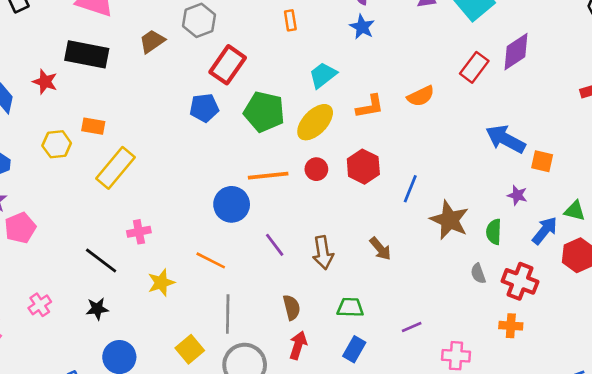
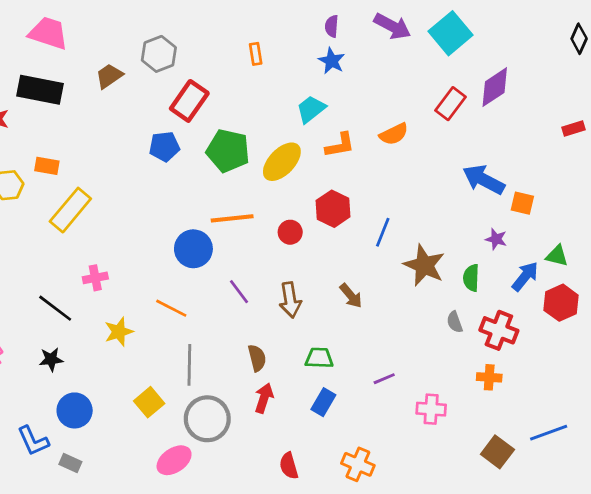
cyan trapezoid: (323, 75) -> (311, 109), moved
red circle: (316, 169) -> (290, 232), moved

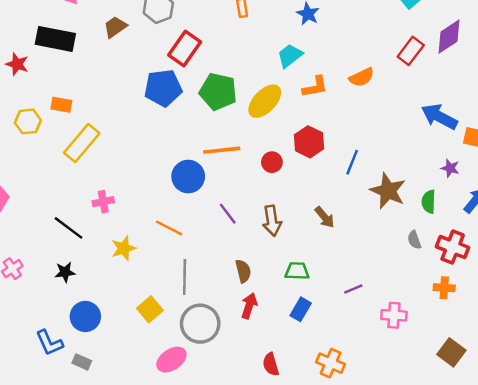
blue pentagon: (164, 147) -> (163, 88), size x1.4

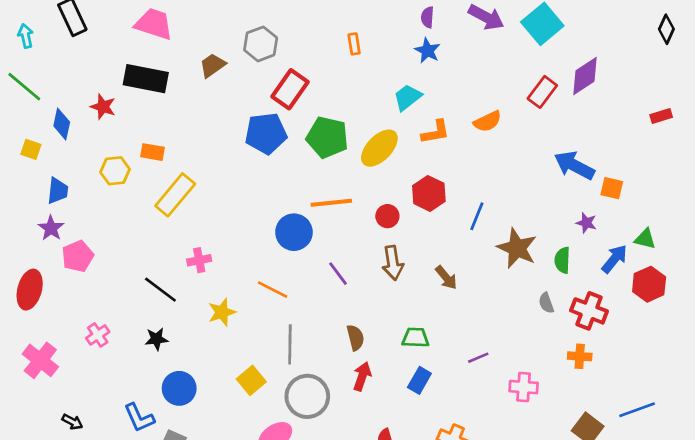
brown arrow: (272, 221) -> (393, 263), moved

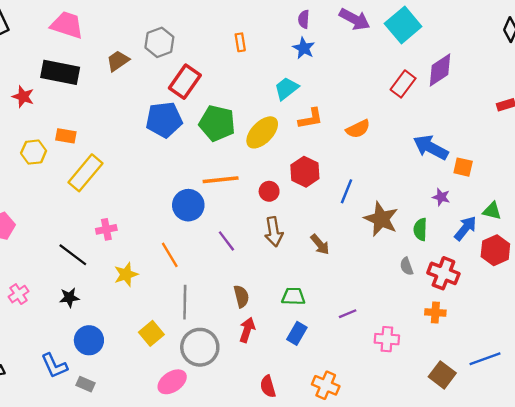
orange semicircle: (488, 121) -> (358, 129), moved
orange line: (273, 290) -> (170, 255), turned 32

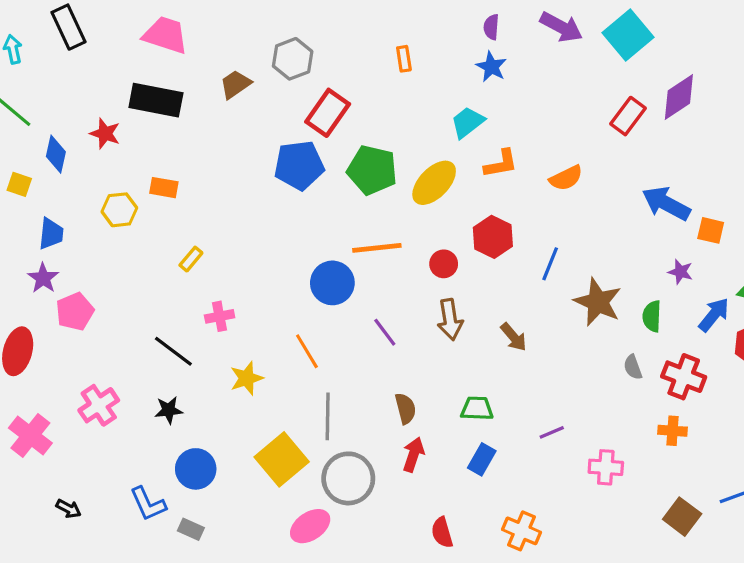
yellow rectangle: (86, 173) -> (191, 259), moved, size x0.5
pink cross: (19, 294) -> (99, 405), size x1.4
yellow square: (151, 333) -> (282, 459), size x1.5

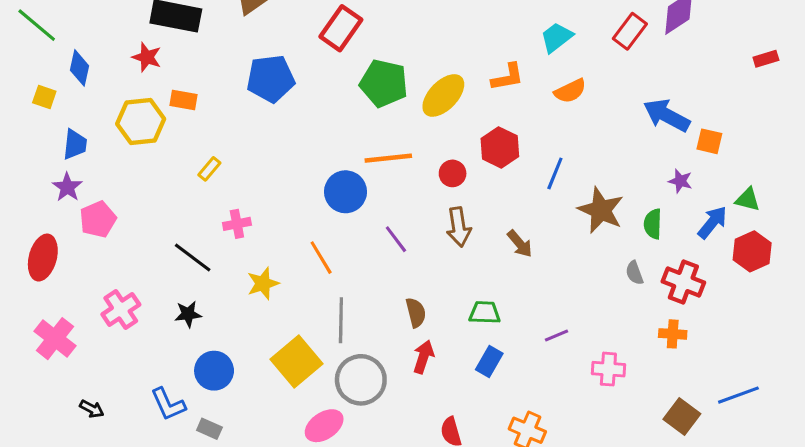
cyan trapezoid: (467, 122) -> (556, 37), moved
red star: (105, 134) -> (147, 57), moved
blue pentagon: (299, 165) -> (271, 79), moved
yellow hexagon: (119, 210) -> (141, 121), size x1.4

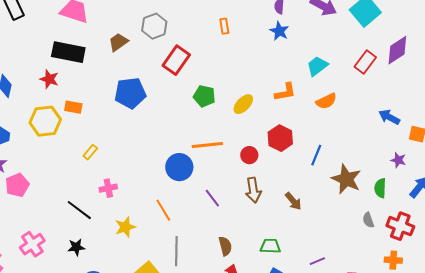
green pentagon: (384, 83) -> (204, 96), size x0.7
yellow ellipse: (443, 95) -> (243, 104), size x0.7
blue arrow: (667, 115) -> (389, 117), size x0.7

